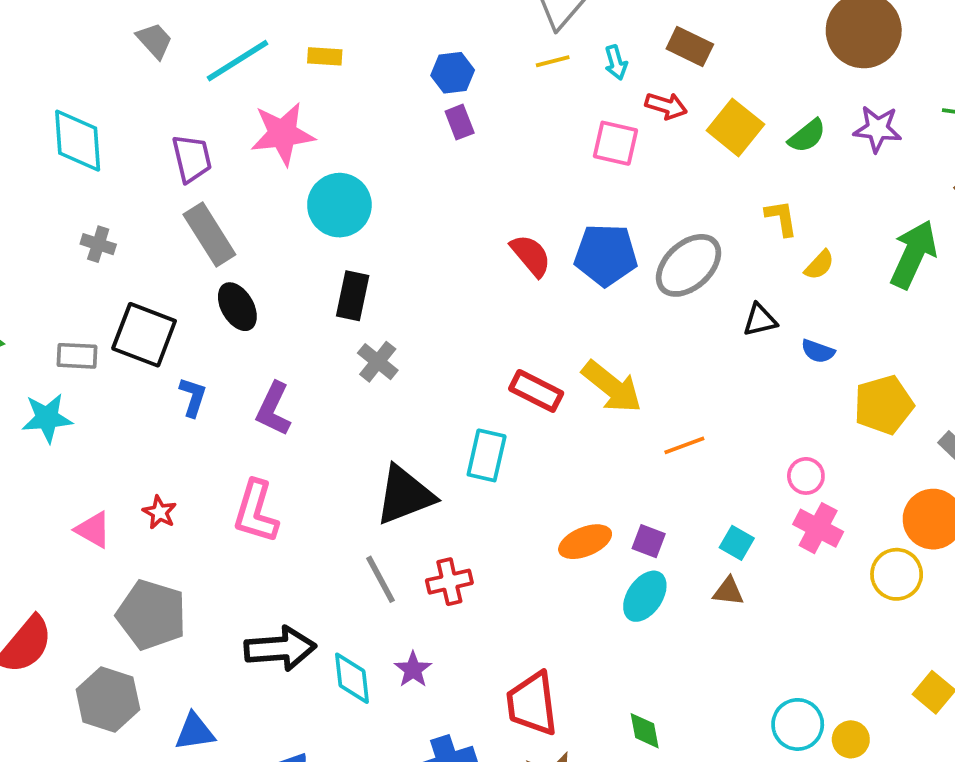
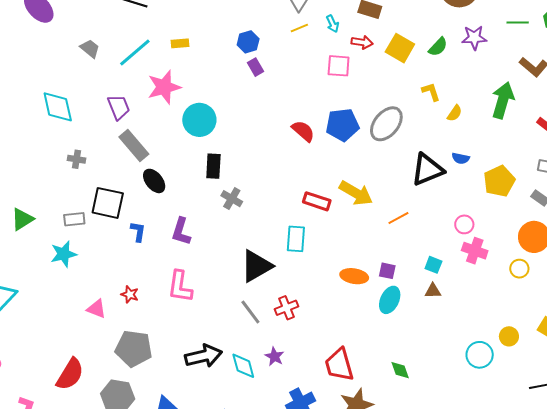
black triangle: (760, 320) -> (427, 170), moved, size x1.8
orange ellipse: (585, 542) -> (354, 276), turned 40
yellow circle: (897, 574) -> (519, 269), size x0.7
yellow circle: (851, 739) -> (509, 336), moved

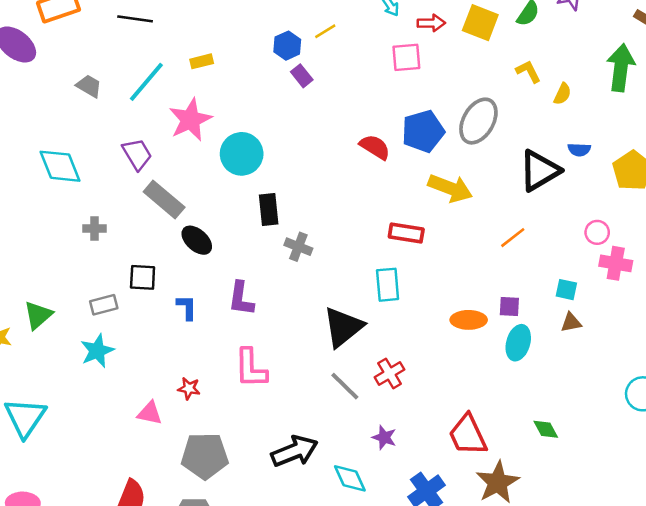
yellow line: (299, 28) -> (325, 31), moved
yellow arrow: (356, 193) -> (450, 188), moved
black square: (108, 203) -> (143, 277), size x0.7
cyan diamond: (243, 366) -> (350, 478), moved

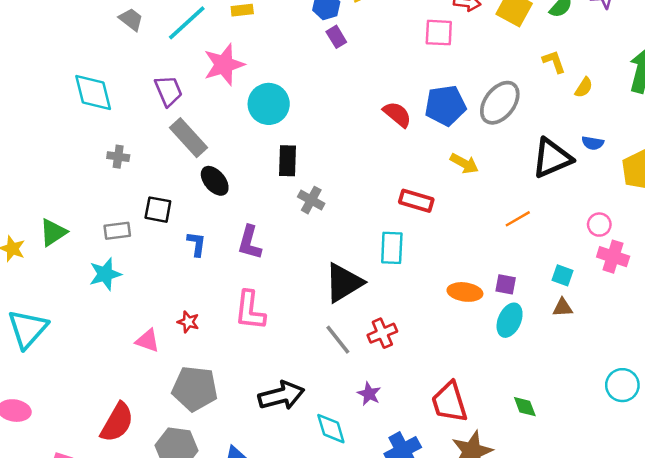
yellow arrow: (450, 188) -> (464, 163), size x0.7

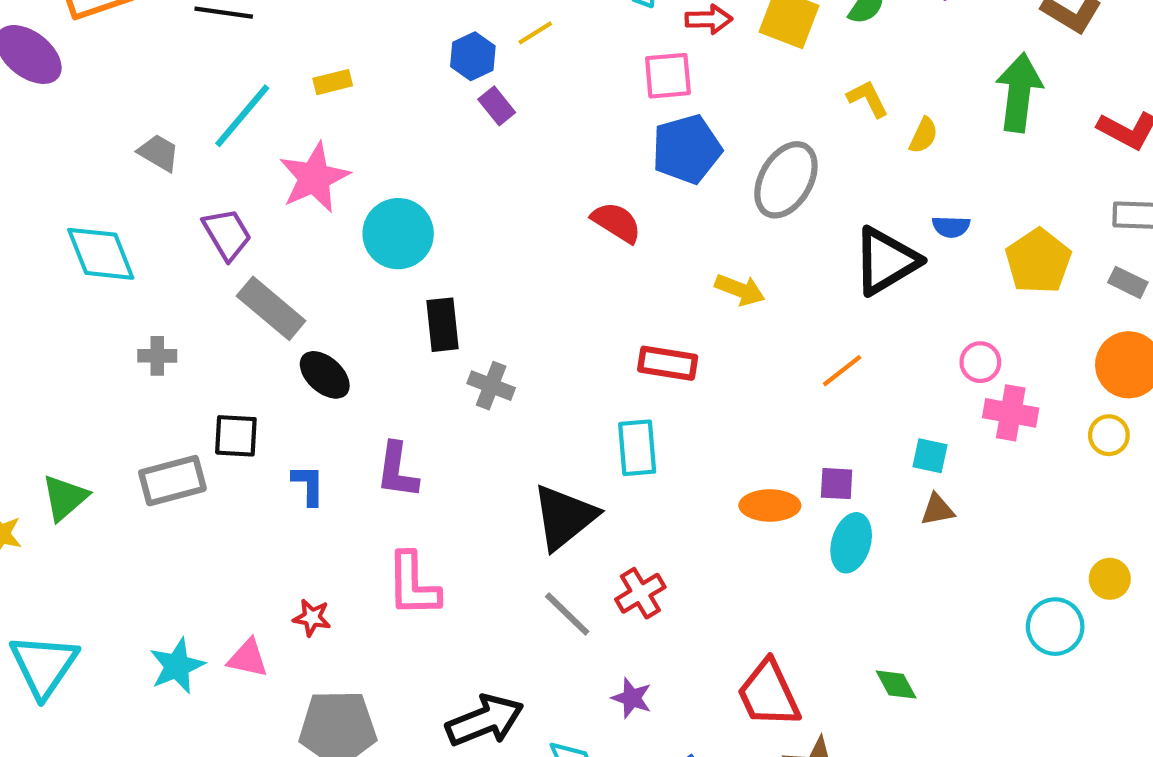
gray trapezoid: (131, 19) -> (159, 153), moved
blue pentagon: (445, 105) -> (687, 149), moved
gray rectangle: (117, 231) -> (172, 481), size x1.4
cyan star: (105, 274) -> (177, 666), moved

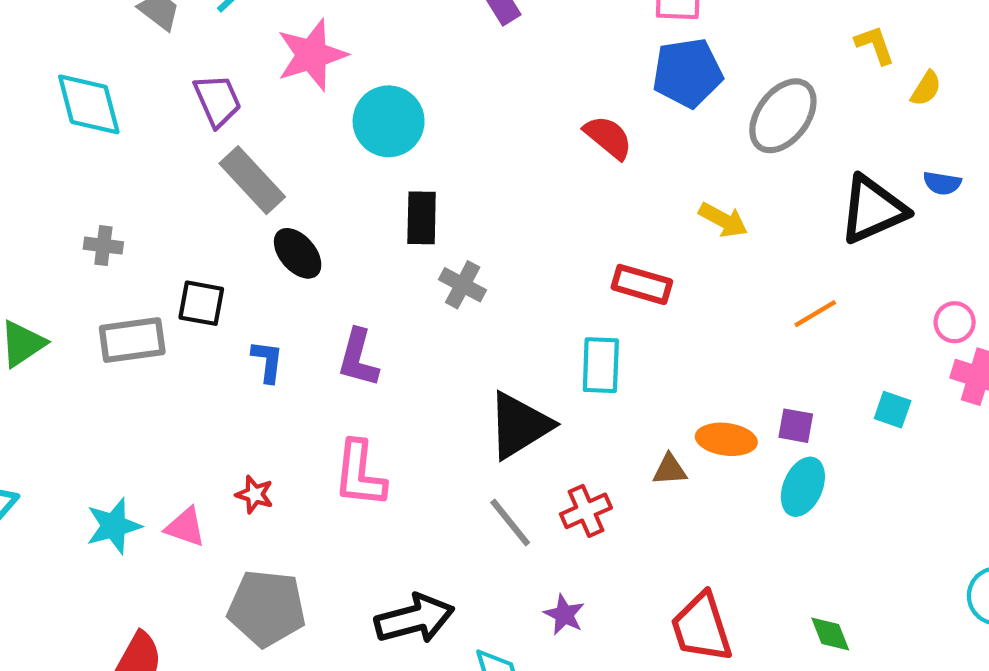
gray cross: (157, 356) -> (103, 246), moved
brown triangle: (937, 510) -> (670, 470), moved

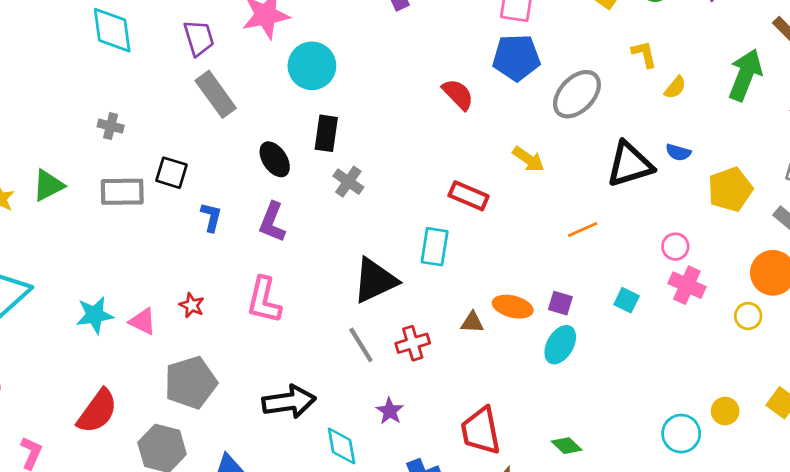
black ellipse: (298, 253) -> (275, 159), moved
gray pentagon: (267, 608) -> (191, 383), turned -30
green diamond: (830, 634) -> (567, 446), turned -32

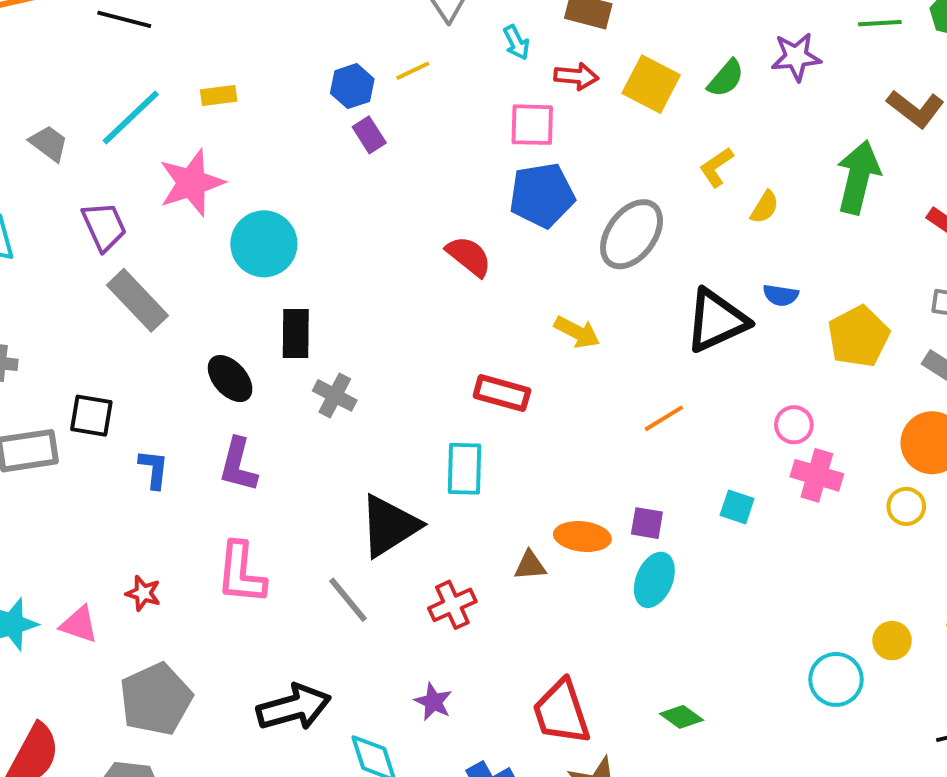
yellow L-shape: (644, 54) -> (716, 167), turned -104
gray line: (361, 345) -> (348, 600), moved

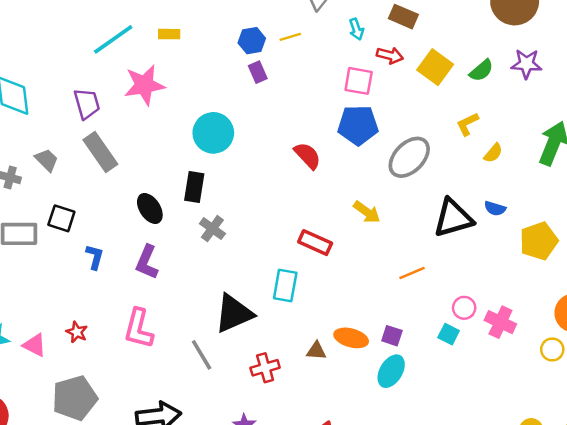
gray trapezoid: (49, 143) -> (47, 160), moved
cyan circle: (264, 244) -> (213, 133), moved
pink circle: (794, 425) -> (464, 308), moved

